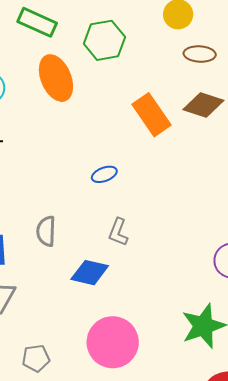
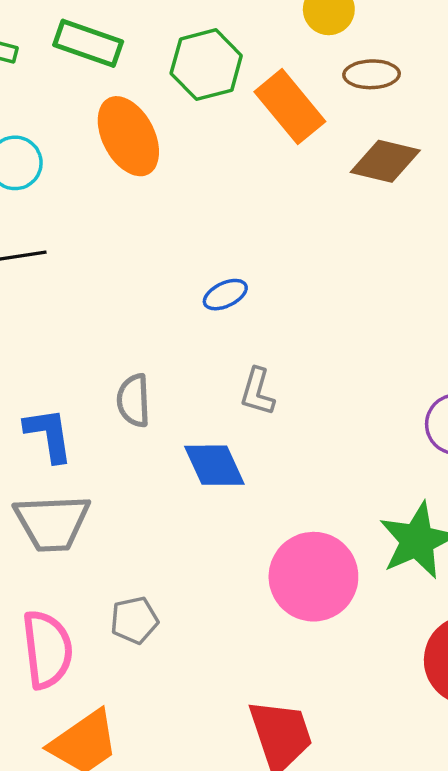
orange rectangle: (152, 115) -> (290, 107), moved
blue diamond: (90, 273) -> (214, 465), turned 57
pink circle: (113, 342) -> (313, 577), moved

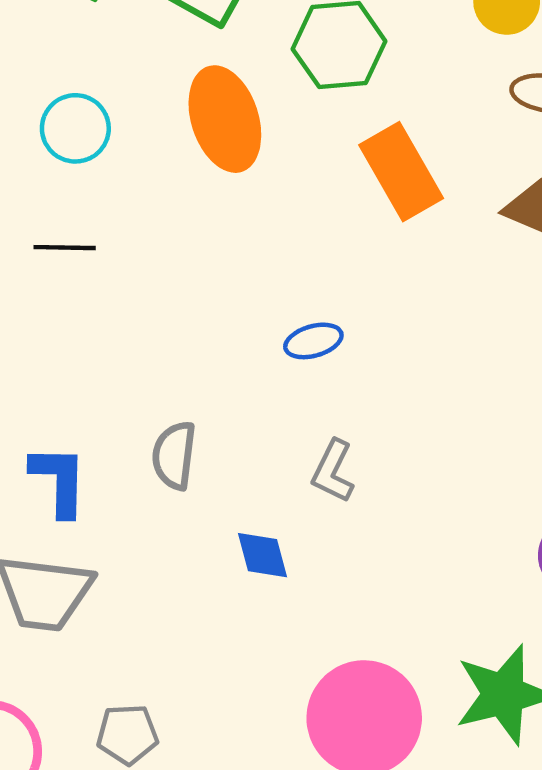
orange rectangle: (290, 107) -> (401, 172), moved
blue diamond: (214, 465) -> (263, 555), size x0.7

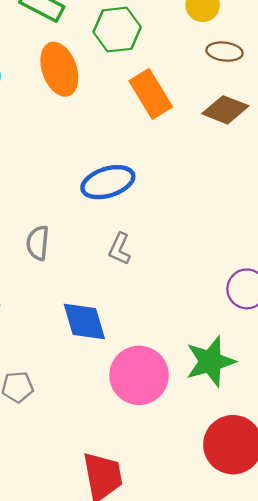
blue ellipse: (313, 341) -> (108, 182), size x1.8
blue diamond: (263, 555) -> (84, 321), moved, size x1.6

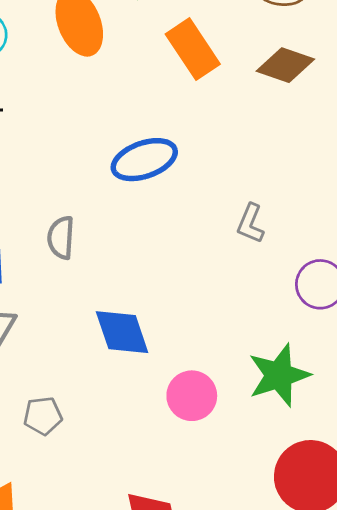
gray L-shape: (120, 249) -> (251, 223), moved
pink circle: (139, 375) -> (192, 396), size x0.7

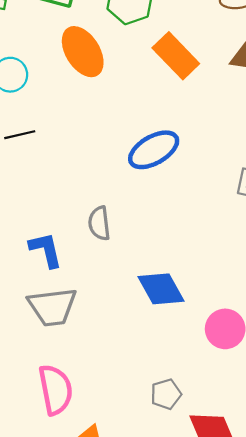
gray pentagon: (43, 416) -> (166, 394), moved

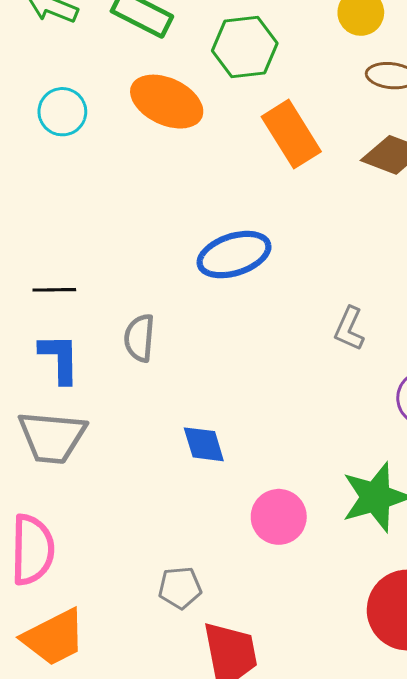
orange ellipse: (83, 52) -> (167, 102), turned -45
black line: (20, 135) -> (54, 290), moved
blue diamond: (161, 289) -> (204, 444), size x0.7

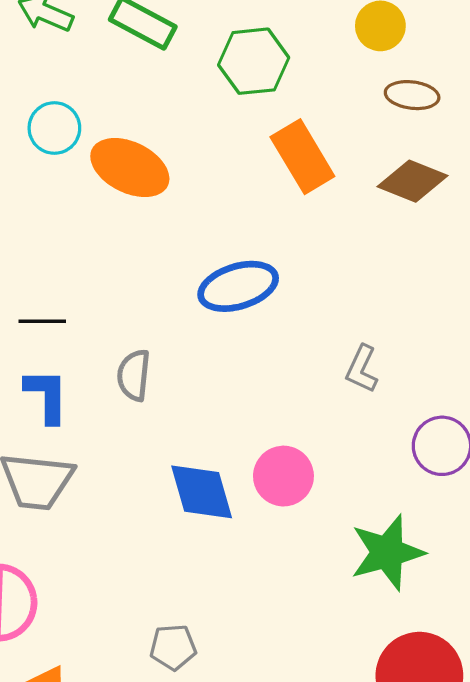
orange ellipse: (167, 102) -> (130, 168), moved
blue diamond: (204, 444) -> (202, 492), size x1.4
pink circle: (279, 517) -> (283, 476), moved

